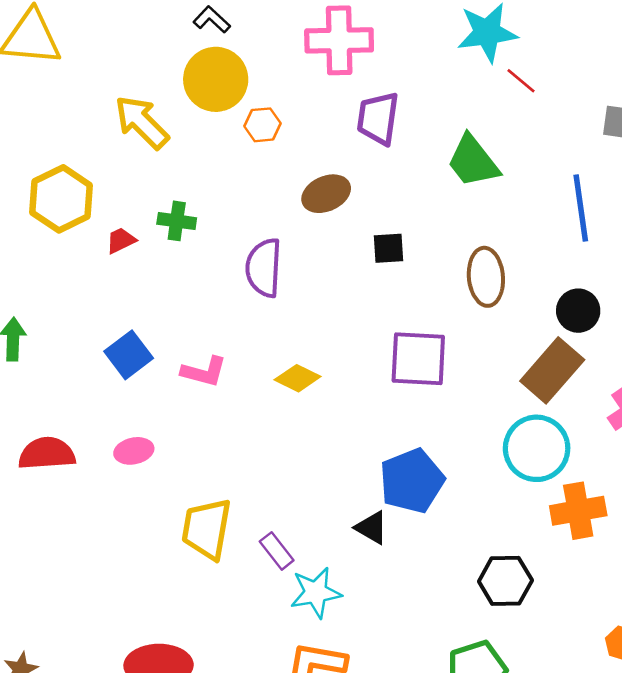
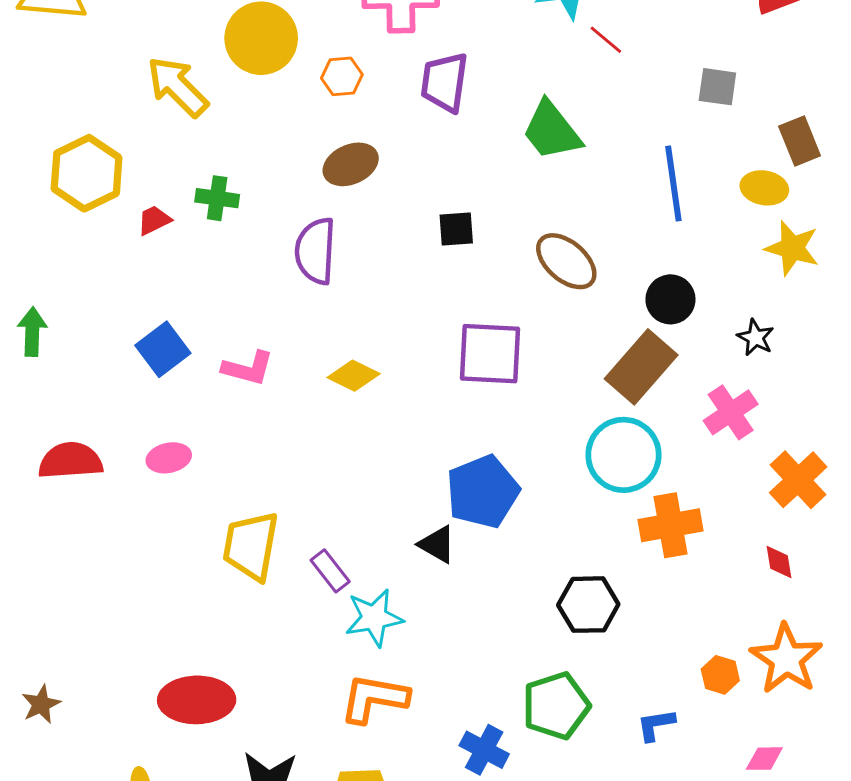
orange hexagon: (262, 125) -> (342, 76), moved
brown ellipse: (326, 194) -> (351, 164), moved
brown ellipse: (486, 277) -> (566, 261), turned -44

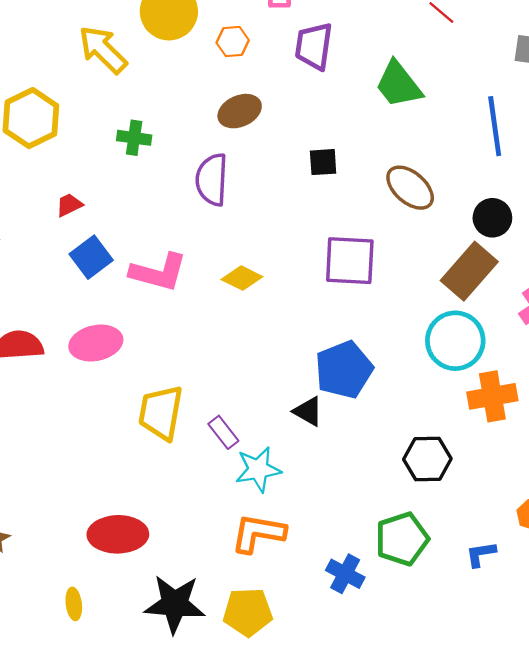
red trapezoid: (154, 220) -> (69, 205), moved
pink L-shape: (248, 368) -> (158, 272), size x1.4
pink ellipse: (169, 458) -> (96, 343), size x1.5

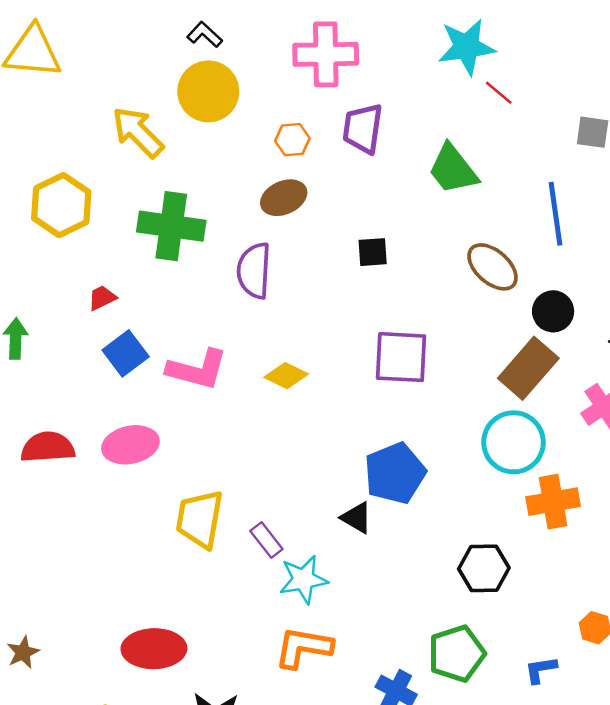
orange hexagon: (233, 42) -> (292, 140), moved
green cross: (134, 138) -> (171, 226), size x1.8
brown ellipse: (410, 188) -> (493, 267), moved

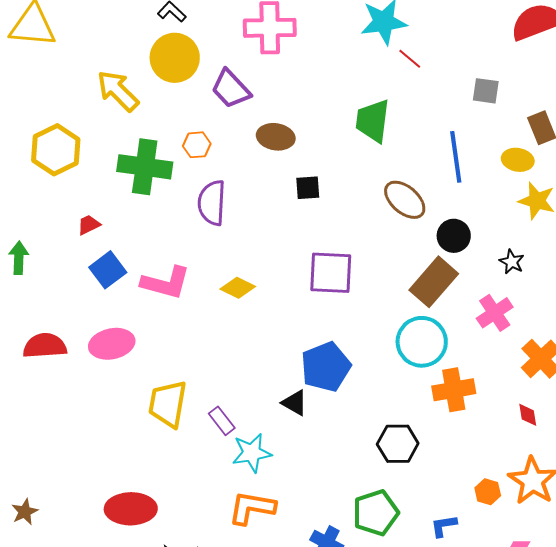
purple trapezoid: (363, 128) -> (231, 89), moved, turned -51
orange hexagon: (292, 140) -> (197, 145), moved
green trapezoid: (453, 169) -> (373, 121), turned 45
brown ellipse: (284, 198) -> (276, 137), moved, turned 33

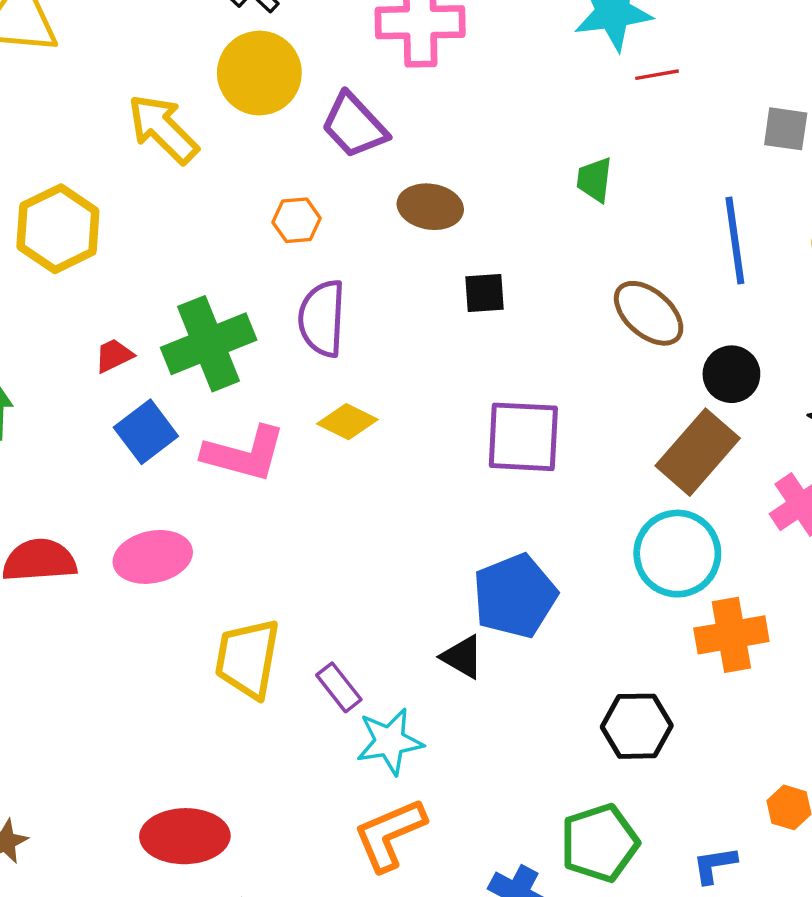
red line: (410, 59) -> (657, 75), turned -50
green trapezoid: (373, 121) -> (594, 180), size x0.6
green cross: (145, 167) -> (209, 344), moved, turned -30
yellow diamond: (238, 288) -> (347, 422), moved
orange L-shape: (252, 508) -> (390, 834), turned -33

